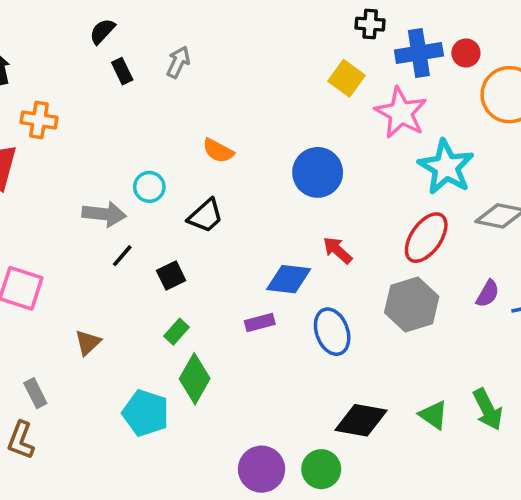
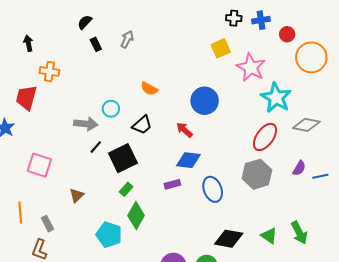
blue cross: (419, 53) -> (261, 20), moved, size x0.7
yellow square: (347, 78) -> (221, 48), turned 30
red arrow: (337, 250) -> (184, 130), moved
black square: (171, 276) -> (123, 158), size x1.8

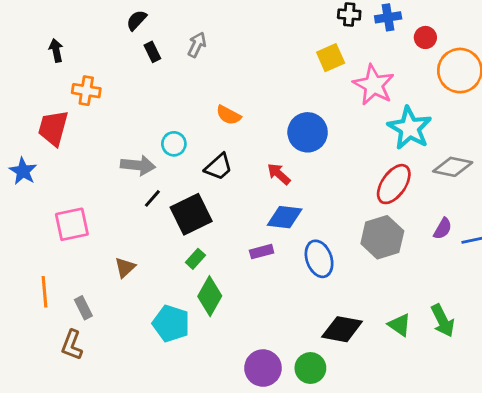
pink square: (39, 165) -> (72, 224), turned -30

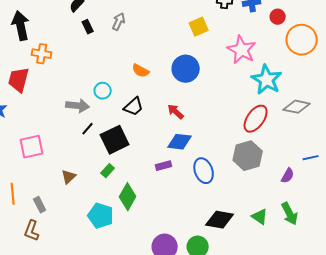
black arrow: (56, 50) -> (21, 26), size x1.8
yellow square: (331, 58) -> (199, 27), moved
blue circle: (308, 132) -> (186, 69), moved
purple semicircle: (443, 229) -> (288, 176), moved
green rectangle: (195, 259) -> (108, 171), moved

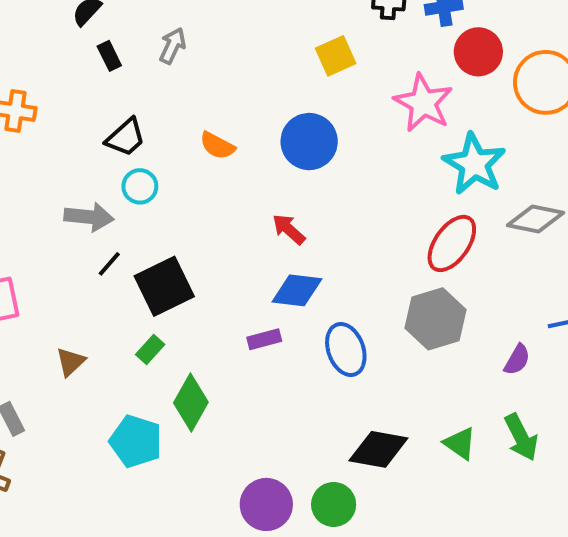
red circle: (278, 17) -> (478, 52), moved, size x1.5
black trapezoid: (134, 107) -> (126, 137), moved

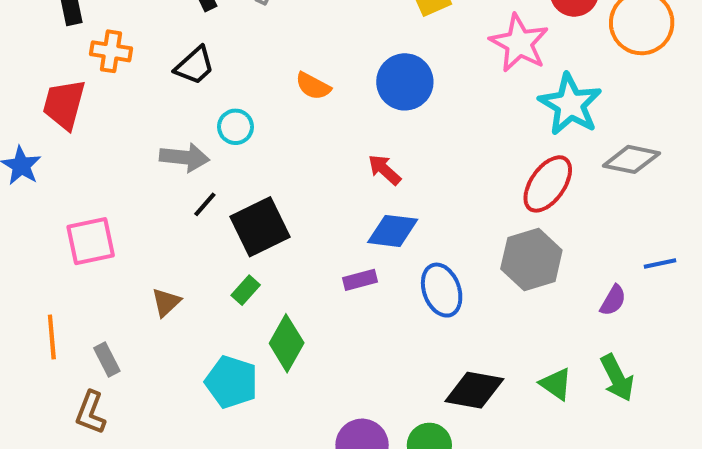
black trapezoid: (126, 137) -> (195, 66), moved

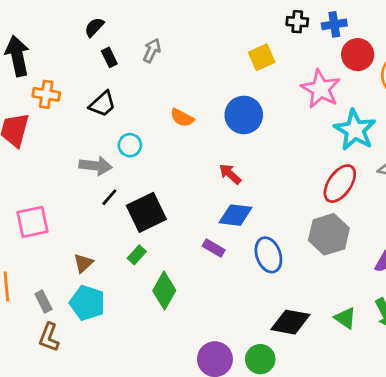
purple rectangle: (360, 280) -> (214, 248), turned 45
cyan pentagon: (231, 382) -> (87, 303), moved
brown L-shape: (91, 413) -> (49, 337), moved

